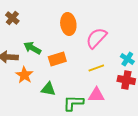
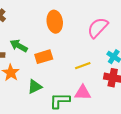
pink semicircle: (96, 38) -> (98, 28), moved
green triangle: (48, 89) -> (35, 87), turned -35

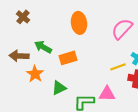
yellow line: (83, 66) -> (118, 67), moved

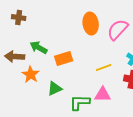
brown cross: (23, 17) -> (19, 18), turned -32
orange ellipse: (79, 23) -> (91, 24), moved
yellow line: (118, 67) -> (104, 68), moved

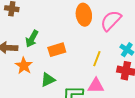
green arrow: (39, 48) -> (32, 39), turned -90
yellow line: (104, 68) -> (97, 59), turned -49

